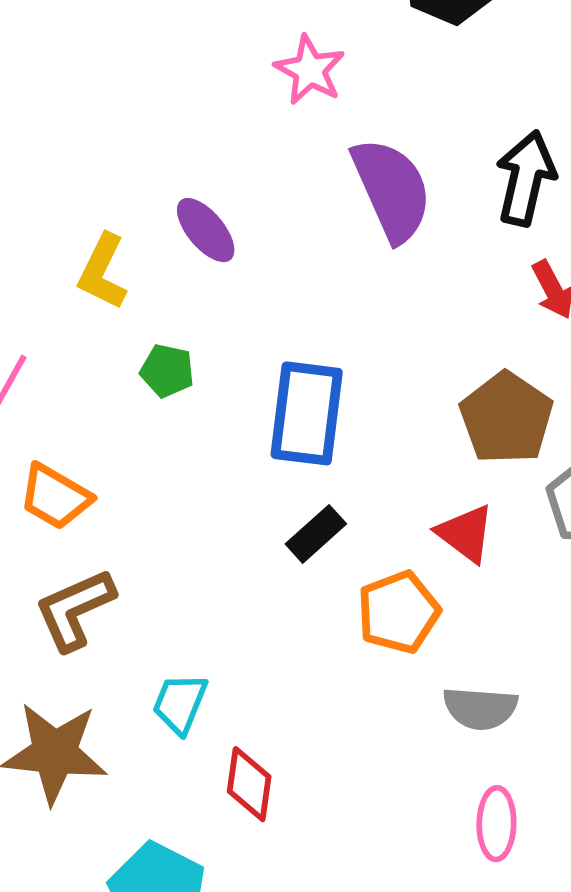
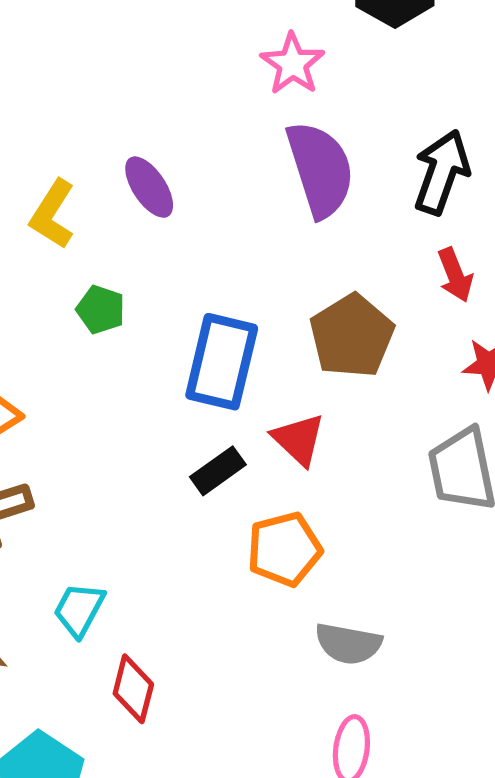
pink star: (310, 70) -> (293, 64), moved
brown pentagon: (506, 418) -> (352, 336), moved
red triangle: (466, 533) -> (299, 439), moved

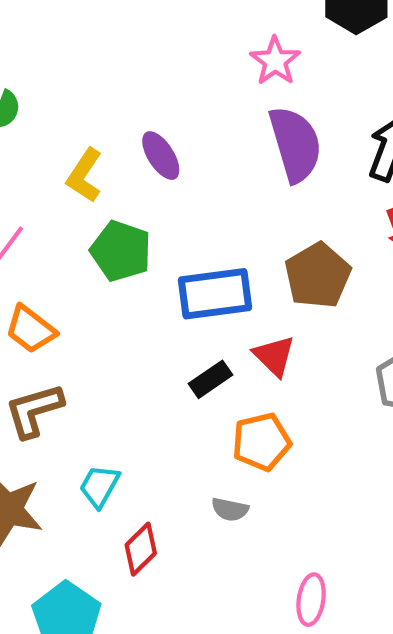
green pentagon: (101, 310) -> (121, 251), size x1.6
blue rectangle: (222, 362) -> (215, 294), turned 68
gray semicircle: (348, 644) -> (230, 509), moved, size x0.7
red diamond: (133, 689) -> (141, 549), turned 30

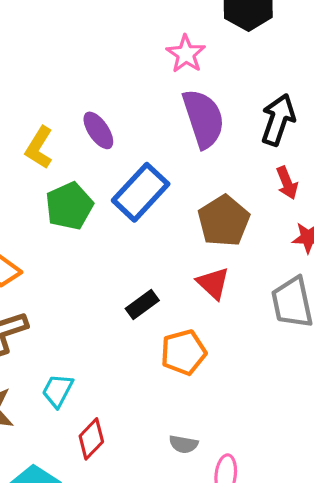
green pentagon: (121, 251) -> (69, 206), turned 30
blue rectangle: (215, 294) -> (141, 192), moved, turned -38
red triangle: (274, 356) -> (213, 283), moved
gray semicircle: (230, 509) -> (184, 444), moved

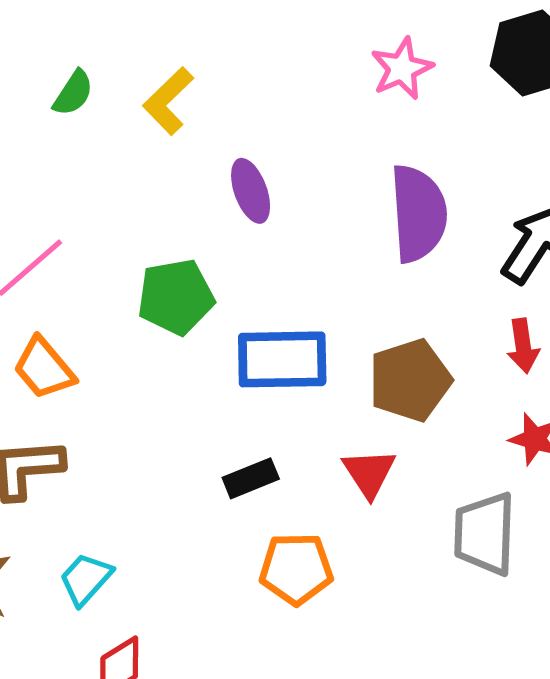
pink star: (186, 54) -> (402, 69), moved
yellow L-shape: (39, 148) -> (168, 101), moved
blue rectangle: (141, 192) -> (282, 359), moved, turned 32

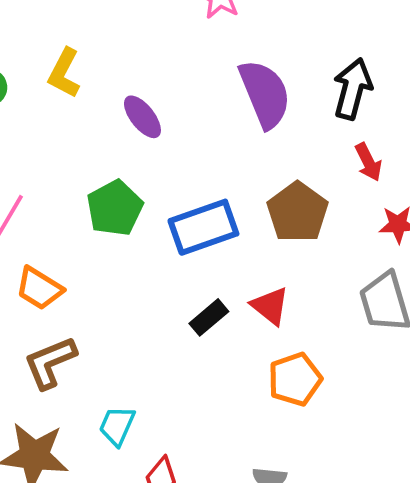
red triangle: (369, 473) -> (270, 306), moved
orange pentagon: (296, 569) -> (295, 379), moved

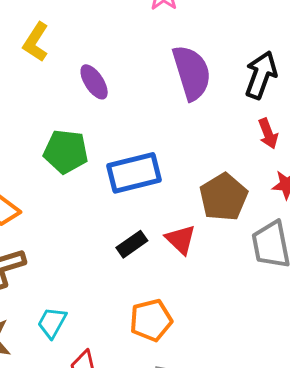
green pentagon: (115, 208) -> (66, 152), turned 30
brown pentagon: (297, 212) -> (223, 197), moved
orange pentagon: (295, 379) -> (151, 320), moved

